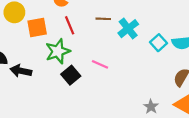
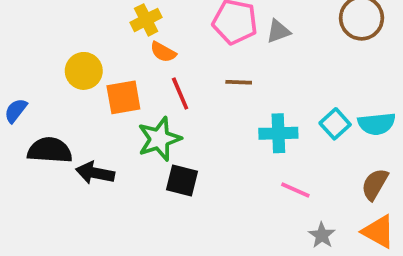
cyan cross: (128, 29) -> (278, 133), moved, turned 36
pink line: (100, 64) -> (295, 190), moved
black square: (71, 75) -> (182, 180), turned -36

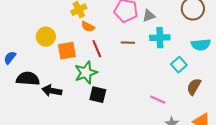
cyan semicircle: (377, 124) -> (201, 45), moved
cyan cross: (278, 133) -> (160, 38), moved
brown semicircle: (375, 184) -> (194, 87), moved

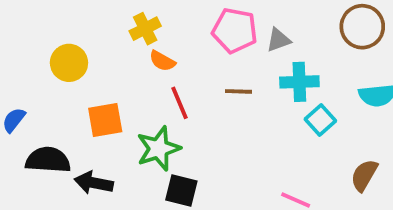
yellow circle: (46, 37) -> (69, 63), moved
orange square: (67, 51) -> (105, 120), moved
cyan square: (179, 65) -> (320, 120), moved

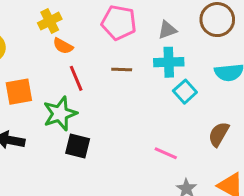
gray triangle: (278, 40) -> (167, 30), moved

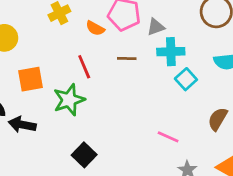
gray triangle: (167, 30) -> (156, 27), moved
orange semicircle: (63, 46) -> (95, 28), moved
black square: (78, 146) -> (84, 155), moved, turned 30

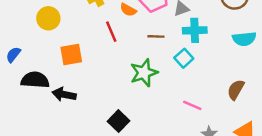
red line: (84, 67) -> (111, 32), moved
cyan square: (186, 79) -> (184, 58), moved
green star: (69, 100) -> (144, 73), moved

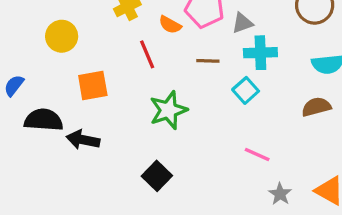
green star: (144, 73) -> (168, 110), moved
brown semicircle: (236, 90) -> (316, 107), moved, turned 45

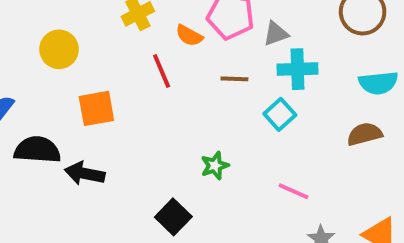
green star: (168, 110) -> (215, 166), moved, size x0.6

